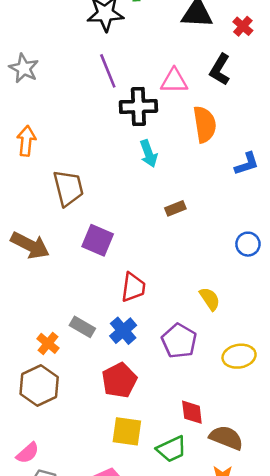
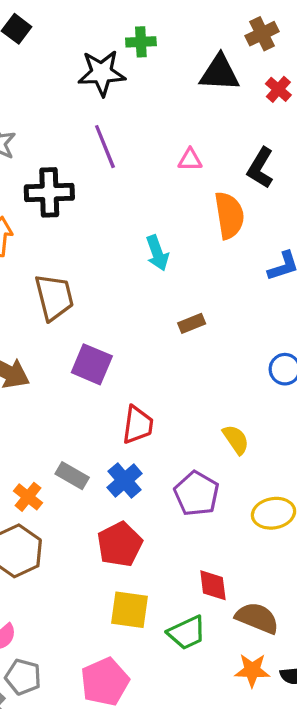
black L-shape: (220, 70) -> (260, 168), moved
pink triangle: (174, 81) -> (190, 160), size x0.7
black cross: (138, 106) -> (49, 192), moved

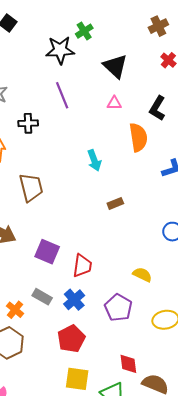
green cross: (141, 42) -> (84, 31), turned -30
black triangle: (219, 73) -> (115, 66), moved, turned 40
black cross: (49, 192) -> (28, 123), size x0.7
purple square: (92, 364) -> (47, 252), moved
yellow semicircle: (236, 440) -> (142, 275), turned -30

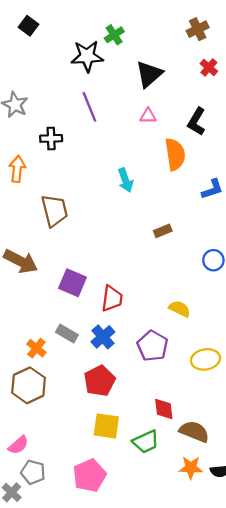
black triangle: (115, 66) -> (149, 74), turned 36
brown rectangle: (115, 203) -> (163, 231), moved

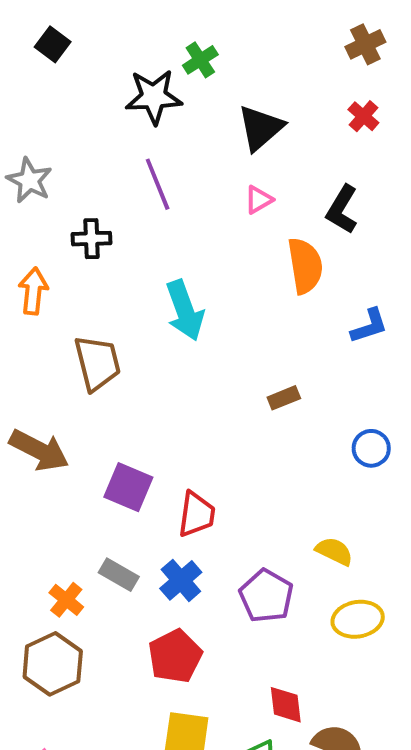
brown cross: (198, 29) -> (365, 44), moved
pink triangle: (148, 116) -> (259, 200), turned -30
cyan arrow: (125, 180) -> (185, 310), moved, size x1.4
yellow semicircle: (180, 309) -> (334, 551), moved

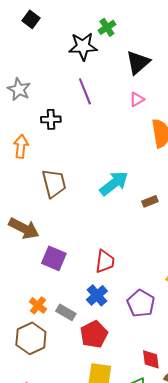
cyan arrow: (185, 310) -> (114, 183), moved, turned -108
purple square: (128, 487) -> (54, 258), moved
gray rectangle: (119, 575) -> (66, 312), moved

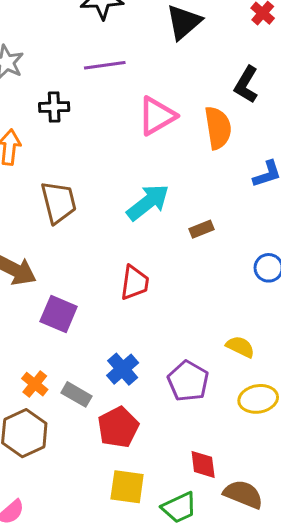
purple line: (85, 91) -> (105, 65), turned -76
pink triangle: (137, 99) -> (157, 116), moved, size x1.8
red trapezoid: (105, 261) -> (135, 283), moved

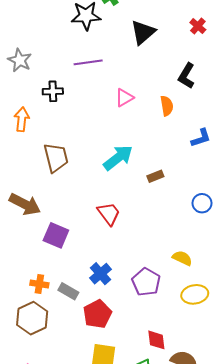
pink triangle: (157, 116) -> (124, 98), size x0.7
orange semicircle: (218, 128) -> (167, 106), size x0.7
red trapezoid: (135, 283) -> (109, 214), turned -45
orange cross: (35, 384) -> (39, 284), turned -30

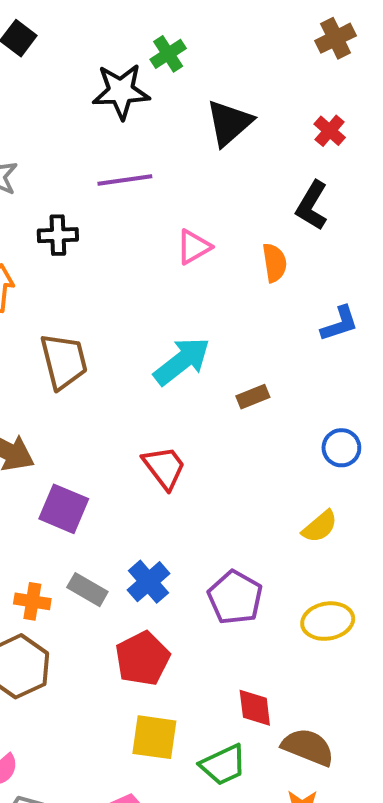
red cross: (198, 26) -> (330, 131), moved
yellow semicircle: (182, 258) -> (320, 527), moved, turned 114
gray rectangle: (68, 291) -> (87, 590), moved

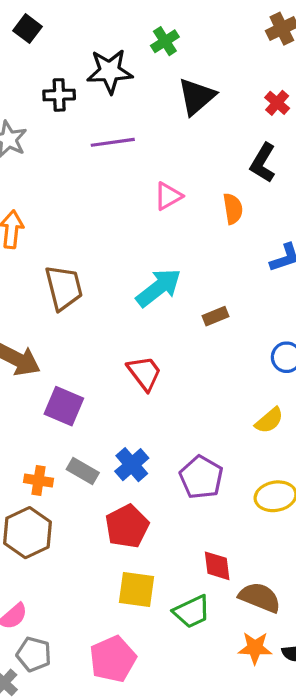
green cross: (168, 54) -> (165, 41), moved
black cross: (58, 235) -> (59, 95), moved

